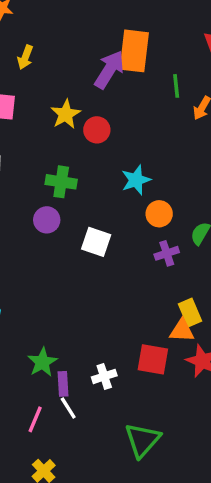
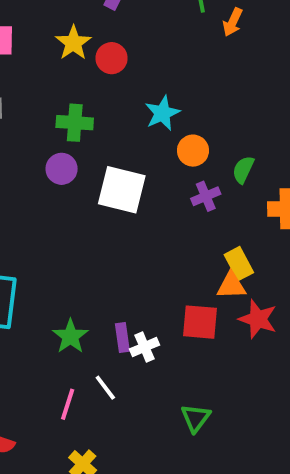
white square: (96, 242) -> (122, 190), size x1.4
purple rectangle: (63, 384) -> (122, 337), moved
green triangle: (142, 440) -> (196, 418), size x0.7

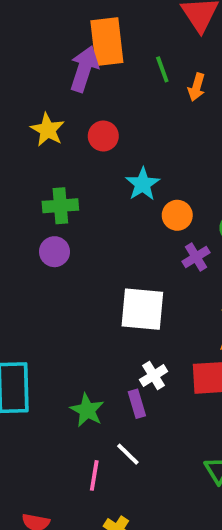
red circle: (112, 58) -> (103, 136), moved
white square: (122, 190) -> (142, 309), moved
white cross: (145, 347) -> (154, 376), moved

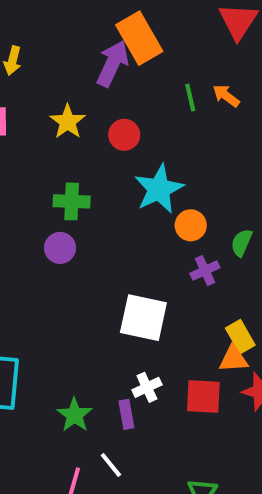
orange rectangle: (107, 42) -> (139, 38), turned -30
green line: (162, 69) -> (190, 98), moved
orange arrow: (197, 87) -> (226, 96), turned 104
cyan star: (143, 184) -> (159, 189), size x1.4

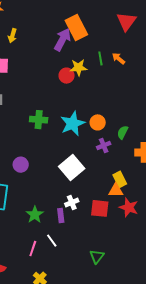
yellow star: (68, 122) -> (78, 68), moved, turned 30
cyan star: (159, 189) -> (73, 124), moved
green cross: (72, 201) -> (39, 120), moved
purple circle: (60, 248) -> (21, 165), moved
white square: (143, 318) -> (72, 168), turned 35

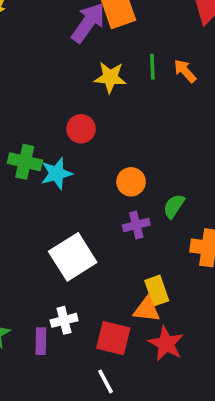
red circle: (67, 76) -> (81, 129), moved
cyan star: (73, 124) -> (56, 173), moved, size x0.7
white line: (52, 241) -> (106, 381), moved

